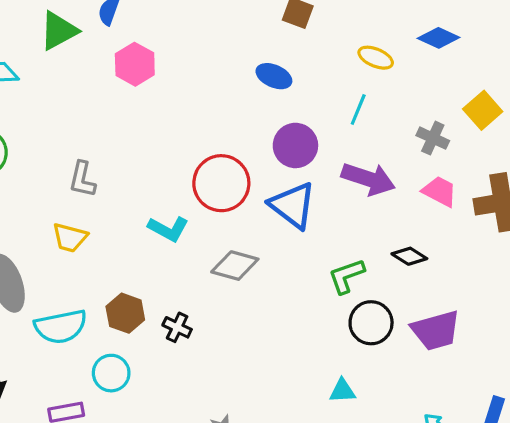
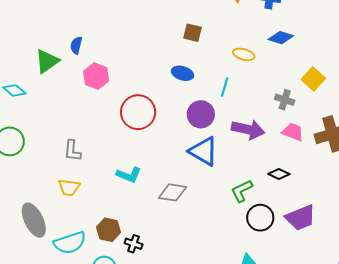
cyan line: (358, 109) -> (225, 87), moved
red circle: (221, 183) -> (138, 112), moved
black cross: (177, 327) -> (134, 244), moved

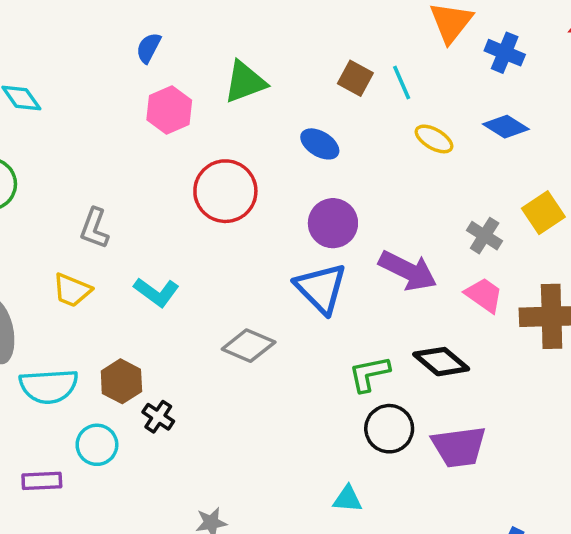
green triangle: (47, 61) -> (245, 82), moved
cyan line: (225, 87) -> (402, 83), moved, turned -54
black diamond: (279, 174) -> (441, 362), size x1.4
cyan L-shape: (129, 175) -> (156, 292), moved

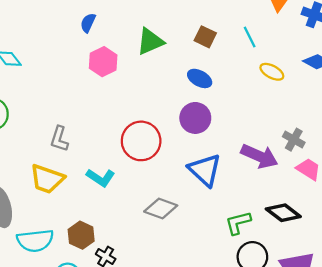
brown square: (355, 78) -> (205, 37), moved
red circle: (225, 191) -> (141, 141), moved
purple circle: (333, 223) -> (195, 118), moved
gray cross: (485, 236) -> (294, 140), moved
yellow trapezoid: (72, 290) -> (47, 179), size x1.4

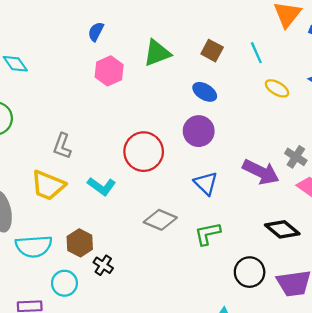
blue triangle: (205, 170) -> (206, 183), size x0.7
green L-shape: (238, 223) -> (208, 234), moved

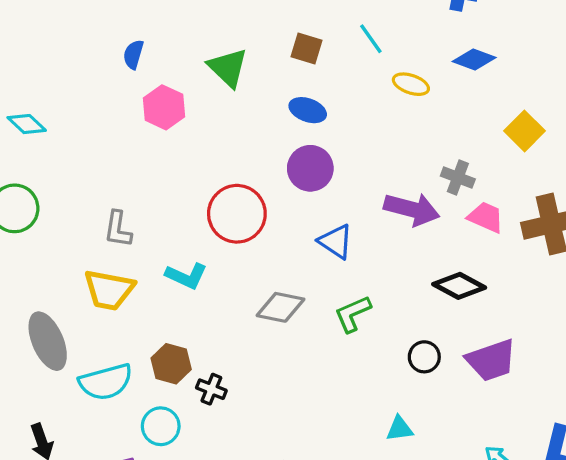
green triangle: (157, 53) -> (228, 68), turned -44
black circle: (250, 272) -> (424, 357), size x0.7

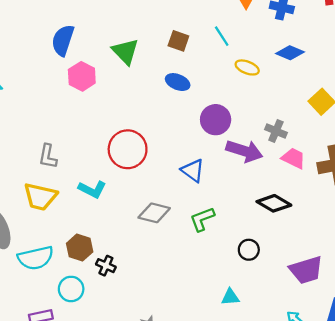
blue semicircle: (133, 54) -> (63, 40), size x1.6
purple circle: (310, 168) -> (216, 120), moved
purple trapezoid: (491, 360) -> (306, 270), moved

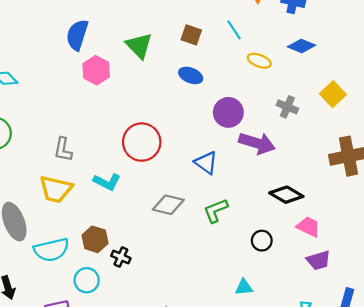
gray cross: (276, 131) -> (287, 107), moved
pink trapezoid: (294, 158) -> (308, 227), moved
purple trapezoid: (306, 270) -> (318, 260), size x0.7

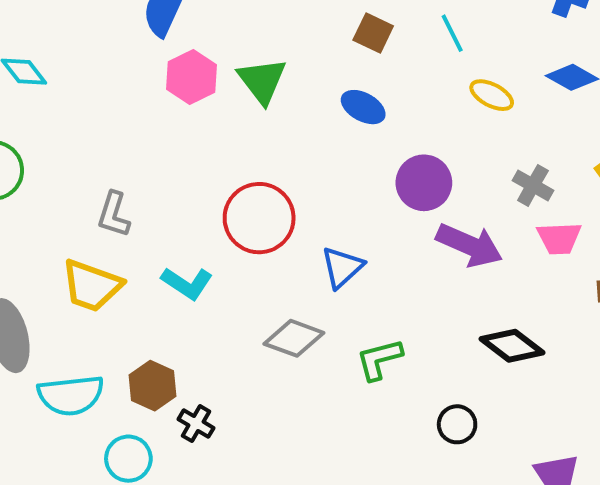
green triangle: (139, 46) -> (262, 81), moved
blue triangle: (206, 163) -> (342, 267), moved, turned 35
pink trapezoid: (308, 227) -> (559, 238), moved, turned 145

